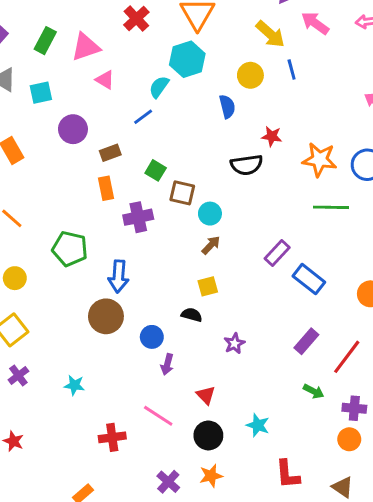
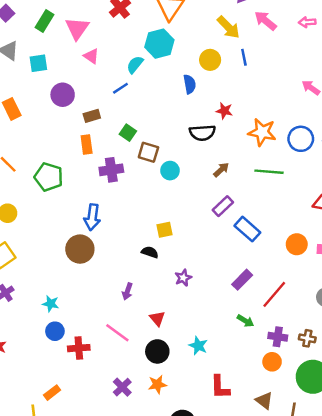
pink triangle: (86, 47) -> (77, 28), turned -40
brown arrow: (211, 245) -> (221, 170), moved
green pentagon: (70, 249) -> (49, 177), moved
blue circle: (152, 337) -> (55, 331), moved

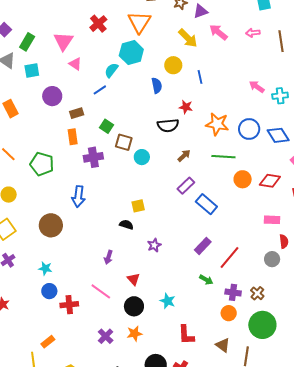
green rectangle: (45, 21) -> (27, 42), moved
blue line: (244, 57) -> (200, 77), moved
orange circle: (297, 244) -> (243, 179), moved
brown circle: (80, 249) -> (51, 225), moved
brown cross: (307, 338) -> (257, 293), turned 32

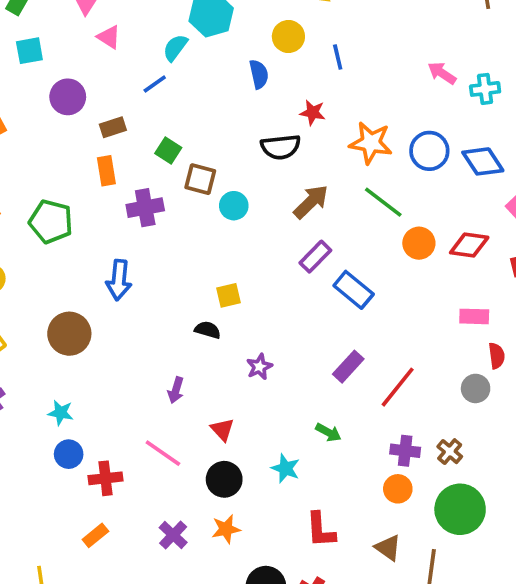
brown arrow: (184, 156) -> (311, 202), size x1.5
green line: (223, 157) -> (383, 202), turned 35
green arrow: (206, 280) -> (328, 432), moved
orange rectangle: (48, 342) -> (95, 535), moved

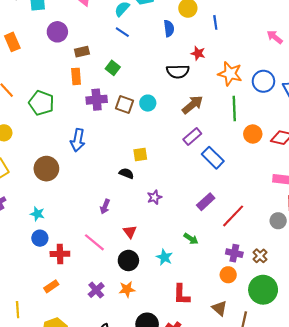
blue line: (155, 84) -> (122, 32), moved, turned 64
brown square: (200, 179) -> (124, 104), moved
green line: (383, 202) -> (234, 109), turned 45

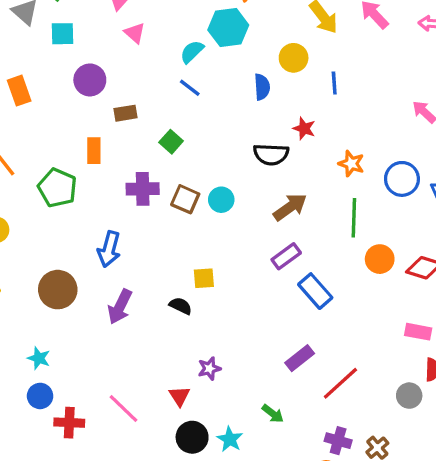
orange star: (230, 74) -> (351, 164), size x0.7
orange rectangle: (76, 76) -> (94, 151), moved
purple star: (154, 197) -> (209, 369), moved
purple arrow: (105, 207) -> (120, 307), moved, size x1.5
black circle: (128, 260) -> (192, 437), moved

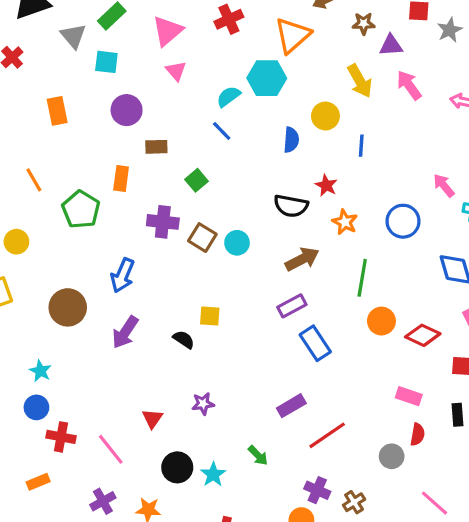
orange star: (351, 164) -> (345, 222), moved
blue circle: (402, 179) -> (403, 221), moved
red triangle: (179, 396) -> (152, 419), moved
pink line: (124, 408) -> (111, 449), moved

